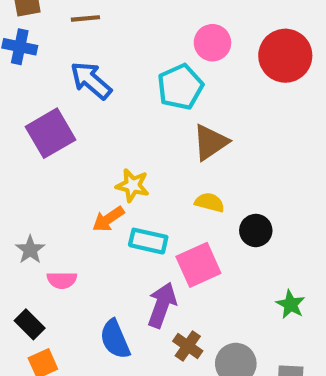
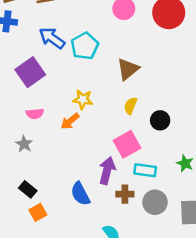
cyan pentagon: (180, 87) -> (85, 46), moved
yellow semicircle: (210, 202) -> (131, 106), turned -78
cyan rectangle: (148, 241) -> (145, 170), moved
pink semicircle: (62, 280) -> (35, 114), moved
brown cross: (188, 346) -> (125, 194), turned -30

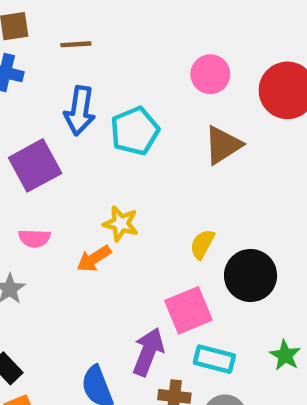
blue arrow: (52, 38) -> (80, 111), turned -124
brown triangle: (128, 69) -> (223, 145), moved
black circle: (160, 120) -> (251, 276), size x1.5

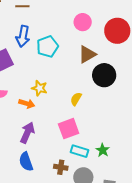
orange arrow: (94, 259) -> (27, 104), turned -133
black circle: (251, 276) -> (104, 75), moved
purple arrow: (148, 352) -> (27, 133), moved
green star: (285, 355) -> (103, 150), moved

